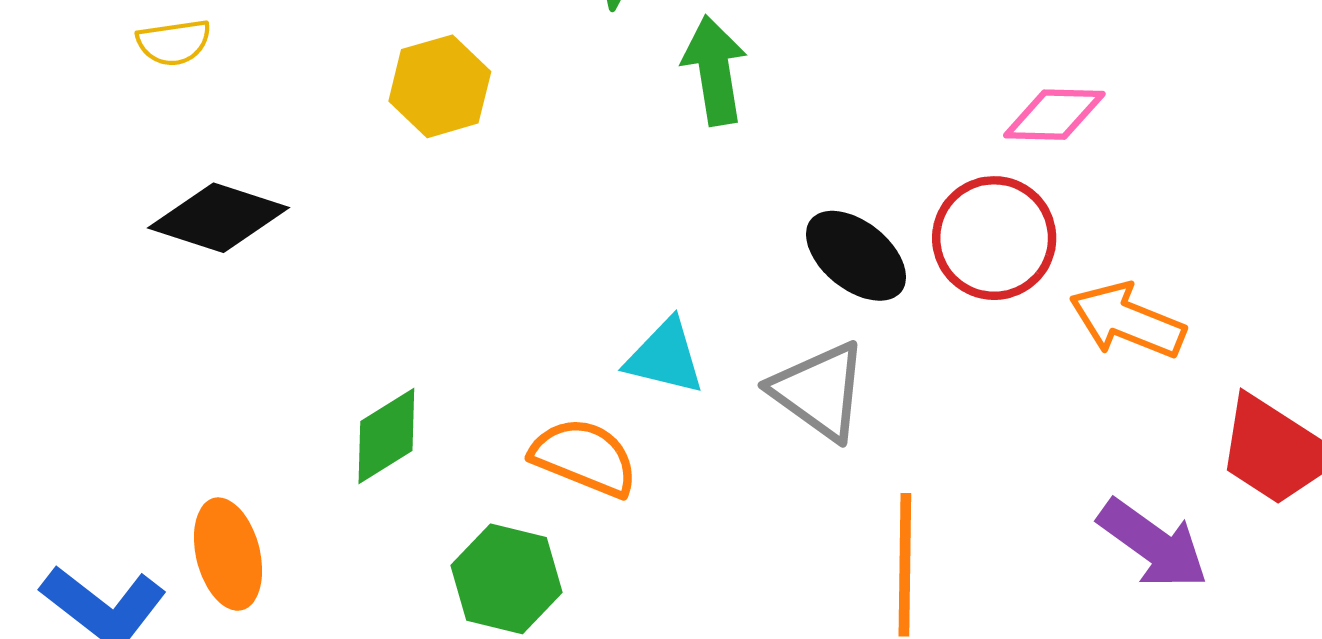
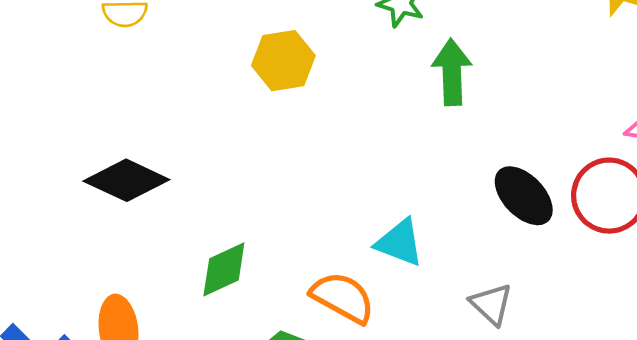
black diamond: (219, 218) -> (126, 180), moved
gray triangle: (819, 391) -> (491, 304), moved, size x0.7

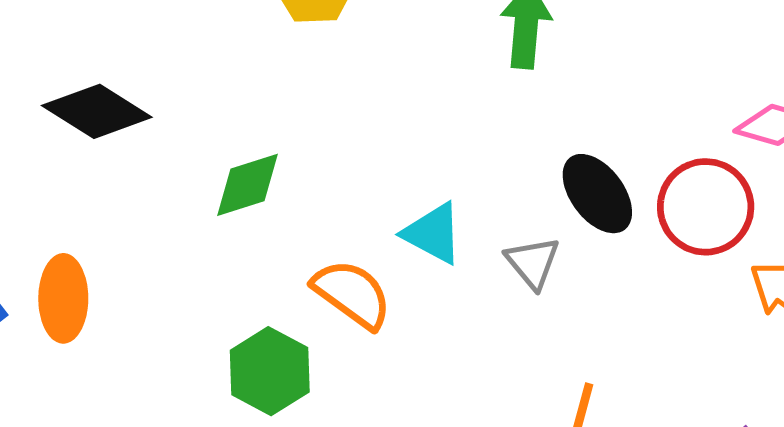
green diamond: (224, 269) -> (247, 185), moved
gray triangle: (491, 304) -> (533, 263), moved

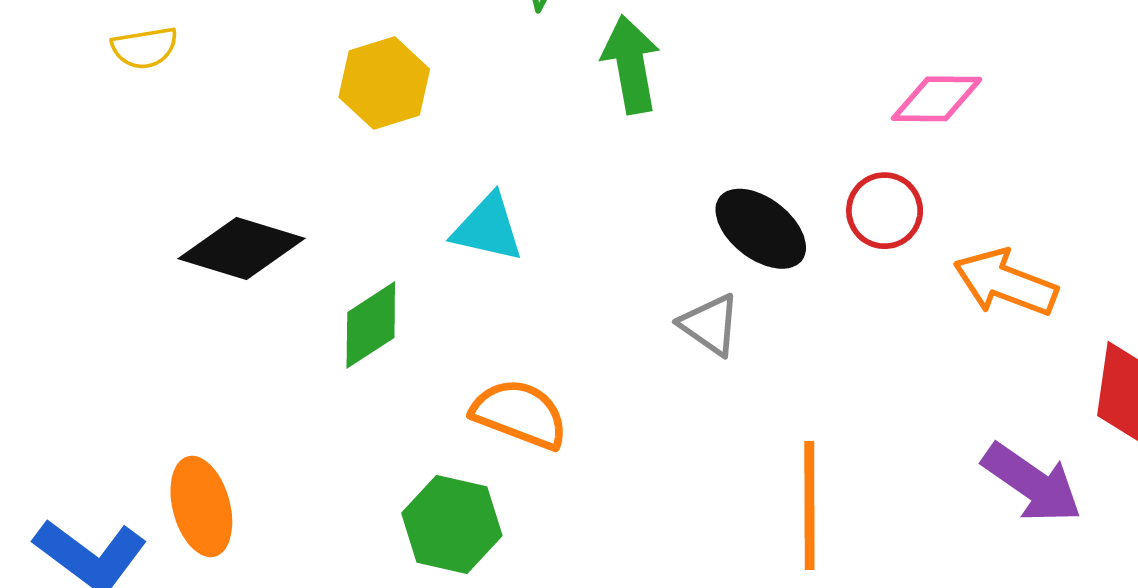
black diamond: (97, 111) -> (241, 249), moved
red circle: (706, 207) -> (885, 211), size x0.7
cyan triangle: (433, 233) -> (488, 228), moved

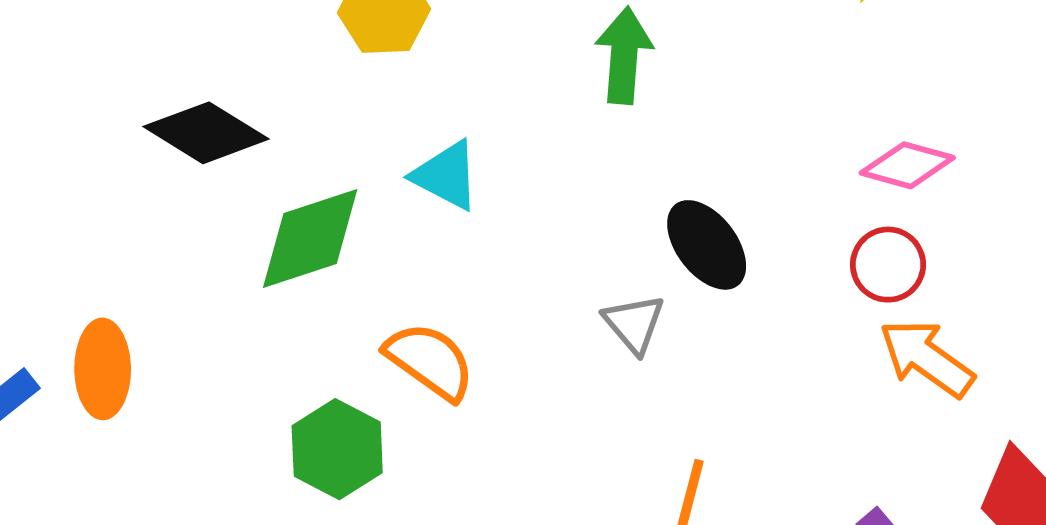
red circle: (885, 211) -> (888, 265), moved
green diamond: (371, 325) -> (310, 238), size x1.4

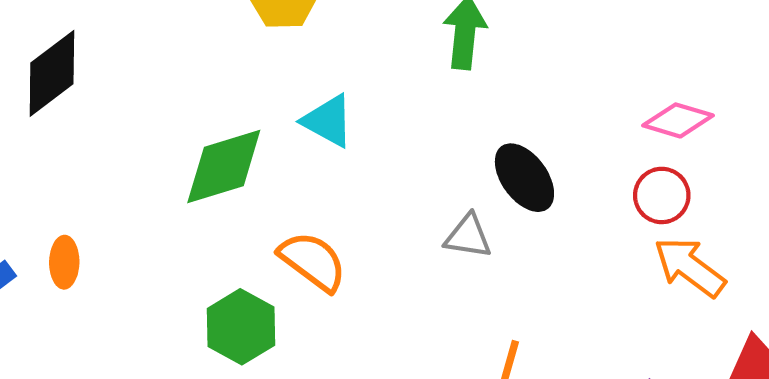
black diamond: (206, 133) -> (52, 73), moved, turned -70
gray triangle: (634, 324) -> (468, 236), turned -42
orange ellipse: (103, 369) -> (64, 262), size x0.7

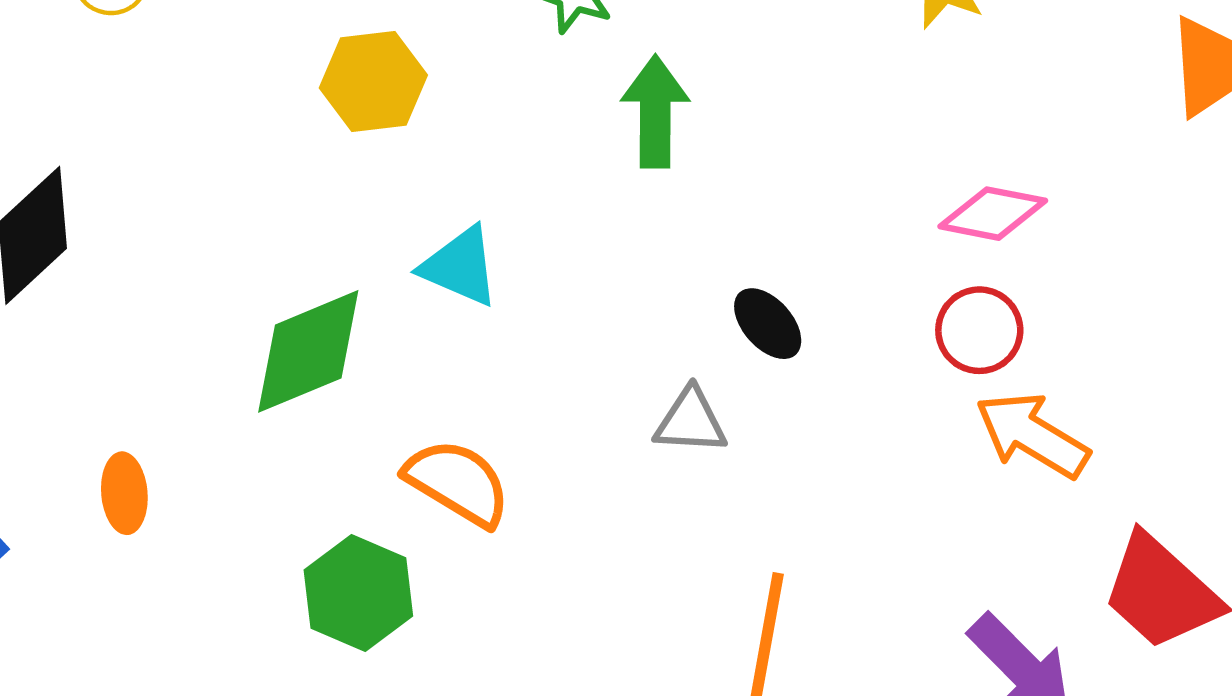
black ellipse: (524, 178) -> (768, 324), size x0.7
orange ellipse: (64, 262) -> (124, 493), moved

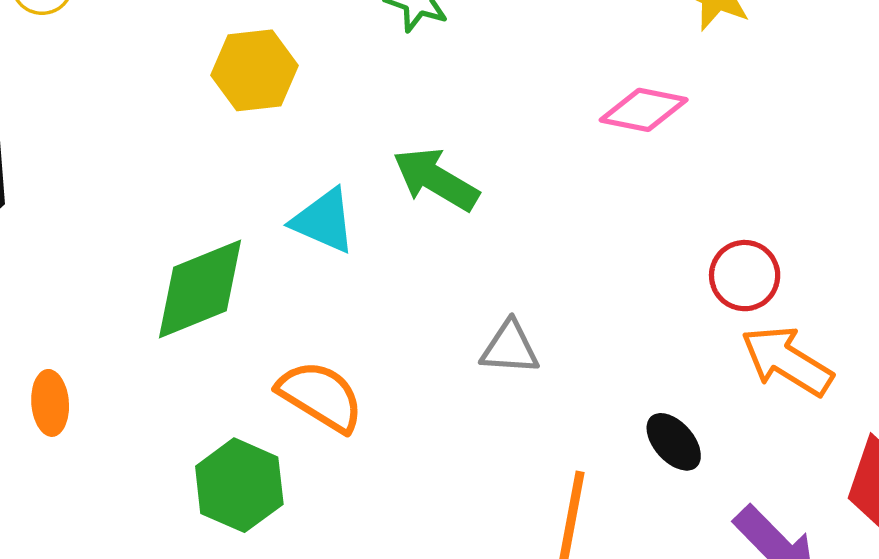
green arrow: (655, 112) -> (436, 179), moved, turned -60
pink diamond: (993, 214) -> (644, 110), moved
black ellipse: (768, 324) -> (674, 442), moved

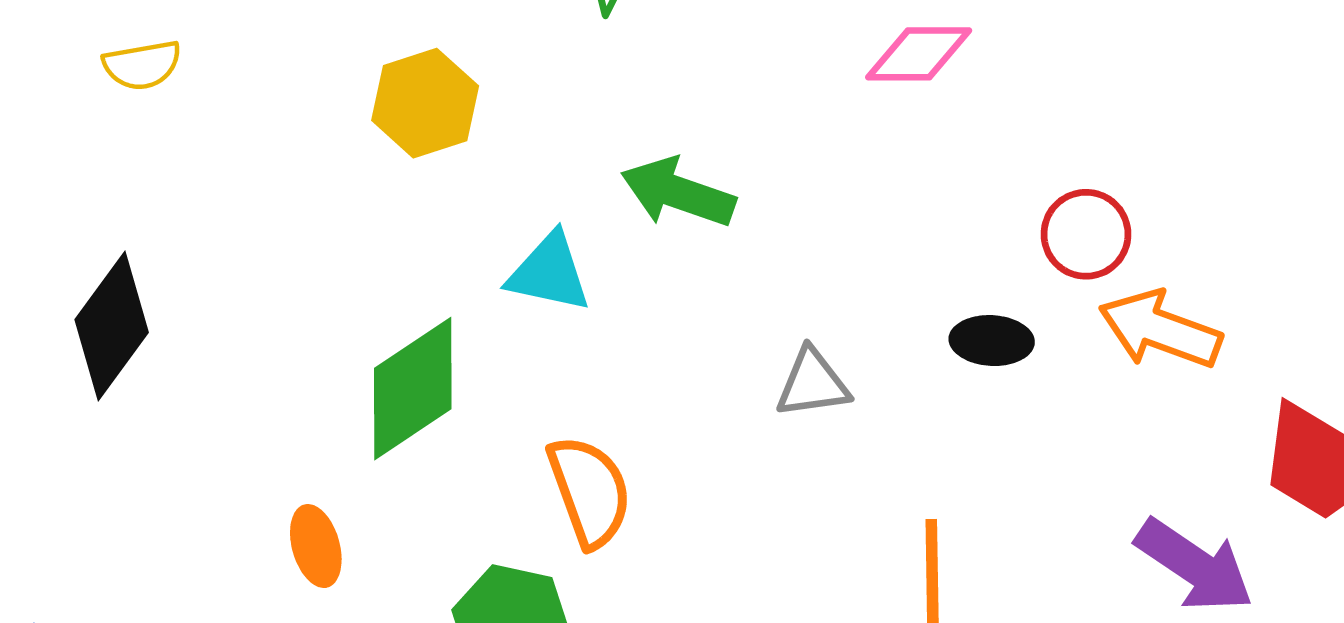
orange semicircle: (321, 396) -> (590, 491), turned 50
orange ellipse: (50, 403) -> (316, 546), moved
black ellipse: (674, 442) -> (992, 341), moved, turned -34

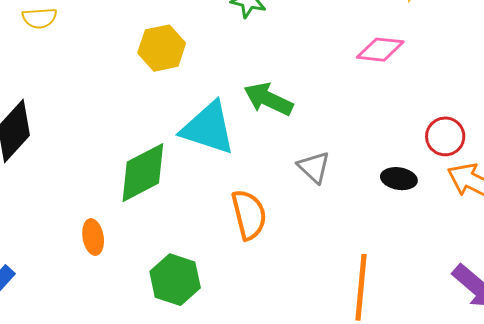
cyan triangle: (549, 273) -> (208, 128), size x1.5
gray triangle: (813, 383) -> (314, 167), moved, turned 45
orange semicircle: (590, 491) -> (249, 215), moved

